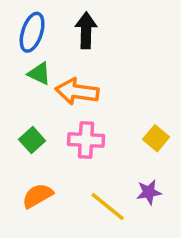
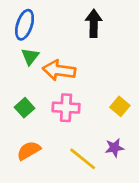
black arrow: (86, 30) -> (94, 23), moved
green triangle: (39, 74) -> (30, 57), turned 42

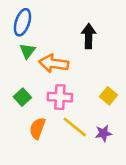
black arrow: (94, 23) -> (89, 36), moved
orange semicircle: (29, 151) -> (37, 128), moved, turned -40
yellow line: (83, 159) -> (75, 127), moved

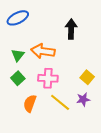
blue ellipse: (22, 22) -> (18, 18), turned 45
green triangle: (27, 51) -> (18, 55), moved
purple star: (104, 133) -> (83, 99), moved

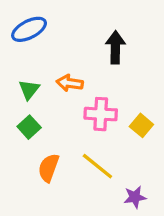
orange arrow: (43, 51) -> (70, 83), size x0.7
pink cross: (48, 78) -> (101, 114), moved
purple star: (83, 99) -> (135, 197), moved

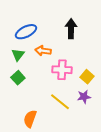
blue ellipse: (29, 29) -> (26, 32), moved
orange semicircle: (49, 168) -> (30, 119), moved
purple star: (135, 197) -> (84, 97), moved

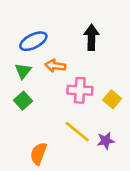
purple star: (84, 97) -> (106, 141), moved

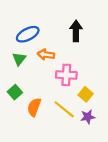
yellow square: (112, 99) -> (86, 94), moved
green square: (23, 101) -> (15, 92), moved
orange semicircle: (38, 154) -> (34, 107), moved

